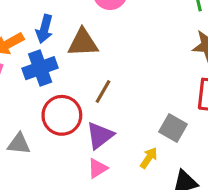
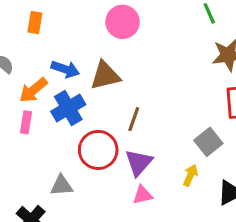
blue arrow: (44, 29) -> (65, 69), turned -76
gray square: (173, 128) -> (208, 142), turned 32
pink triangle: (98, 168) -> (143, 195), turned 30

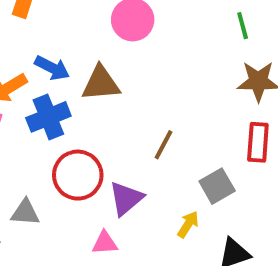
brown line: (134, 119) -> (163, 145), moved
pink triangle: (143, 195) -> (105, 243), moved

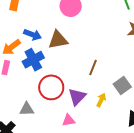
yellow arrow: (188, 224) -> (101, 100), moved

